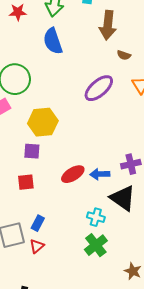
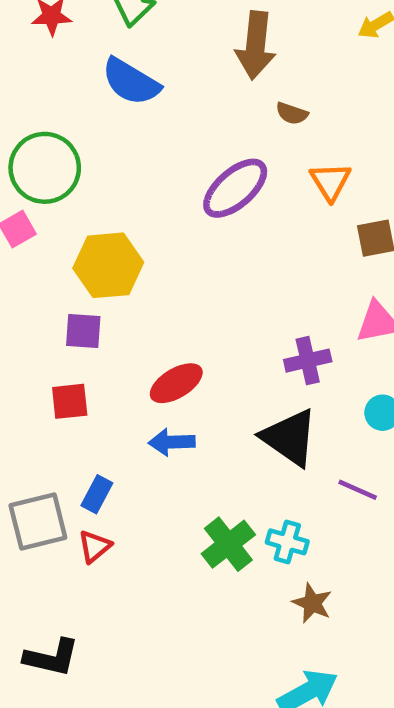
blue semicircle: (53, 41) -> (131, 82), turned -40
blue arrow: (100, 174) -> (172, 442), moved
cyan cross: (96, 217) -> (287, 542), moved

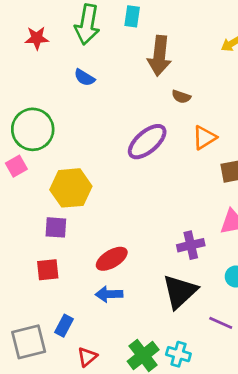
blue semicircle: (131, 82) -> (84, 78), size x0.6
orange triangle: (330, 181) -> (204, 138), turned 30
black triangle: (290, 438) -> (180, 291), turned 42
red triangle: (95, 546) -> (87, 357), moved

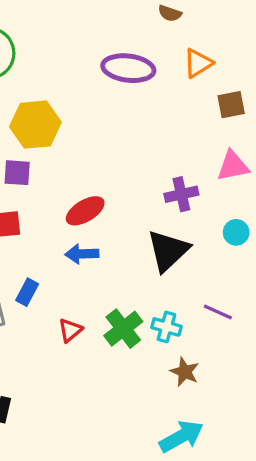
purple ellipse: (147, 142) -> (128, 68), turned 48
purple line: (221, 323) -> (218, 312), moved
red triangle: (87, 357) -> (70, 330), moved

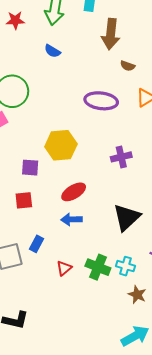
yellow hexagon: (35, 125) -> (61, 145), moved
purple cross: (181, 194) -> (121, 157), moved
green cross: (123, 329) -> (98, 267), turned -30

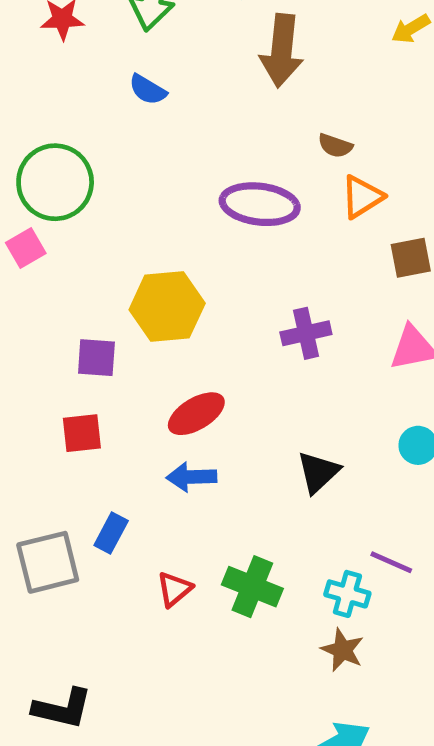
brown semicircle: (128, 66) -> (335, 146), moved
black triangle: (127, 217) -> (318, 472), size x0.7
cyan cross: (126, 266) -> (347, 594), moved

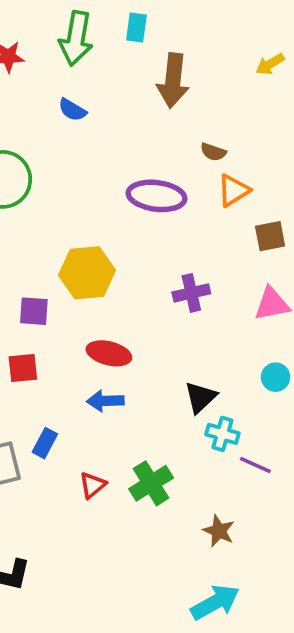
red ellipse: (196, 414) -> (109, 353), turned 45
green cross: (252, 587) -> (151, 483), turned 36
cyan cross: (347, 594) -> (222, 434), moved

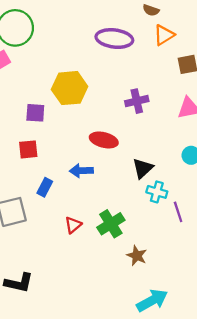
red ellipse: (109, 353) -> (104, 140), moved
blue rectangle: (45, 443) -> (45, 187), moved
purple line: (255, 465) -> (178, 212), turned 48
brown star: (219, 531) -> (137, 256), moved

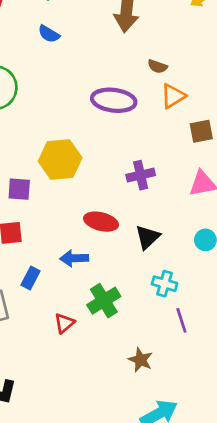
black triangle: (143, 168) -> (148, 237), moved
purple line: (178, 212) -> (181, 320), moved
green cross: (111, 224) -> (104, 301), moved

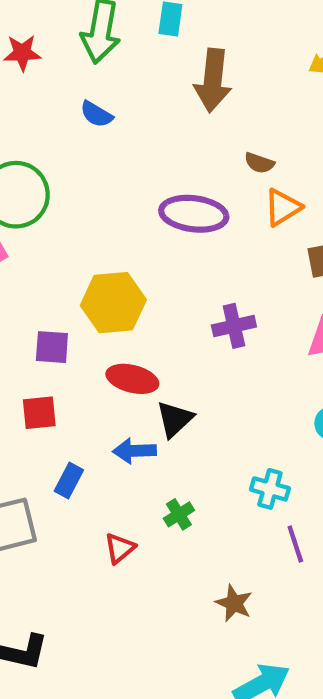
red ellipse: (101, 222) -> (132, 379), moved
black triangle: (148, 237) -> (175, 419), moved
green cross: (104, 301) -> (179, 514), size x0.6

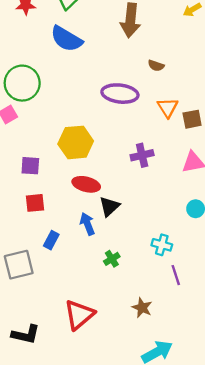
blue semicircle: (96, 114) -> (66, 39), size x1.8
orange triangle: (283, 207) -> (168, 108), moved, turned -30
purple square: (52, 347) -> (30, 166), moved
blue arrow: (134, 451) -> (87, 224), turned 70
red triangle: (120, 548) -> (79, 315), moved, size x1.8

